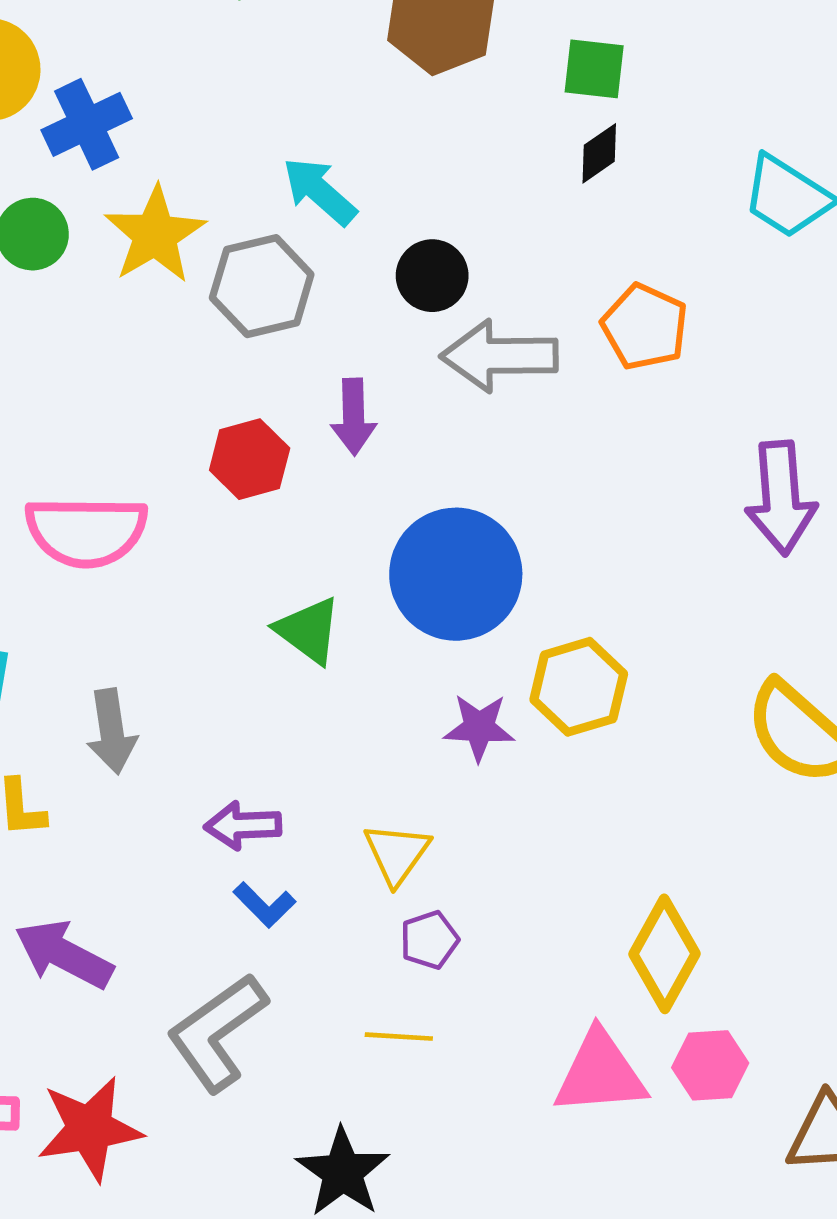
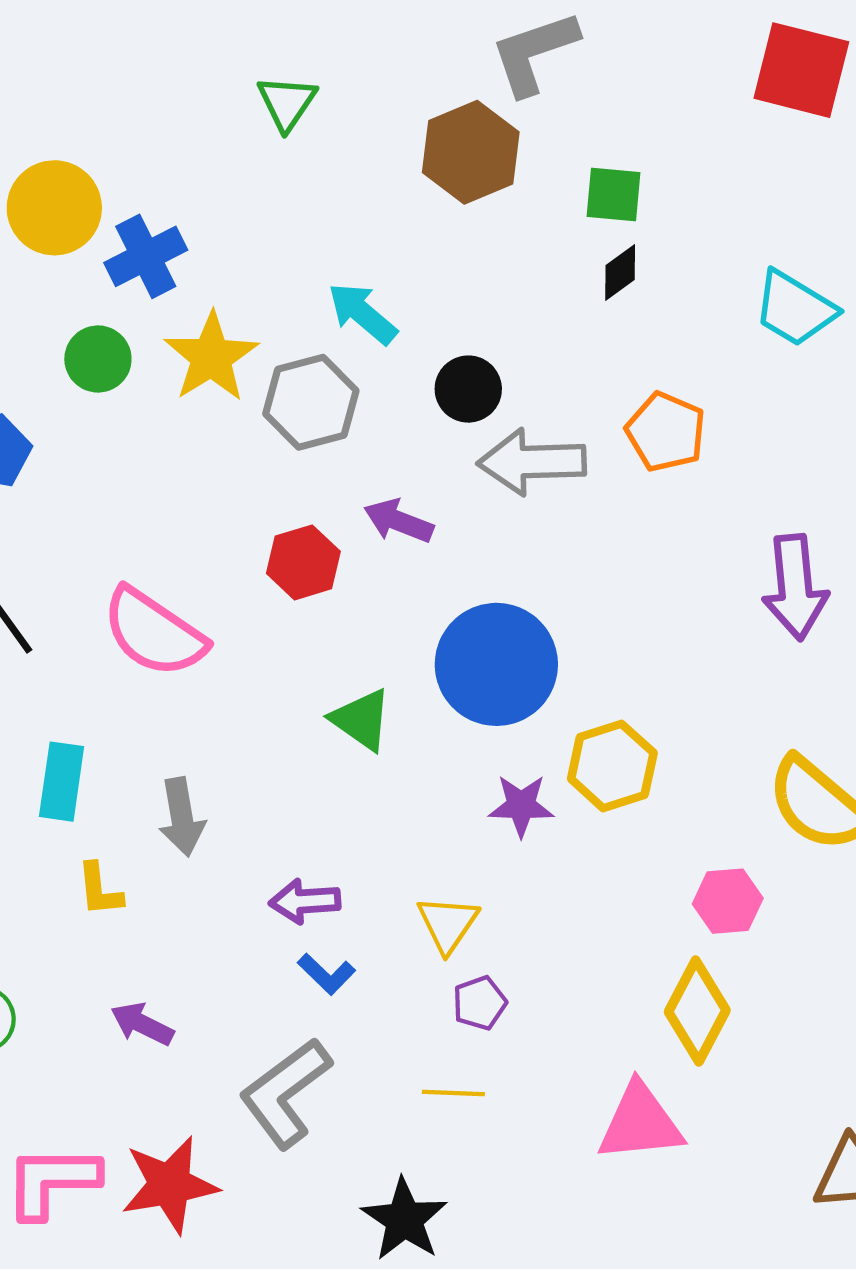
purple arrow: (354, 417) -> (399, 521), turned 114
pink semicircle: (86, 531) -> (154, 633), turned 35
purple arrow: (64, 954) -> (142, 1024), size x0.7
pink hexagon: (710, 1065) -> (728, 901), moved

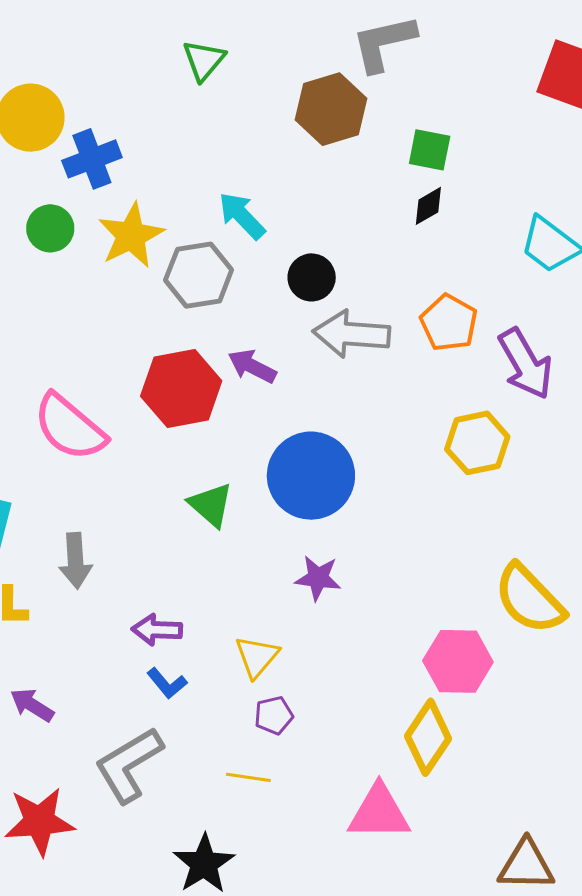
red hexagon: (303, 562) -> (181, 389), size x1.5
purple arrow: (795, 587) -> (525, 364), moved, turned -30
yellow hexagon: (612, 766) -> (477, 443), moved
pink hexagon: (728, 901) -> (458, 661), size x1.4

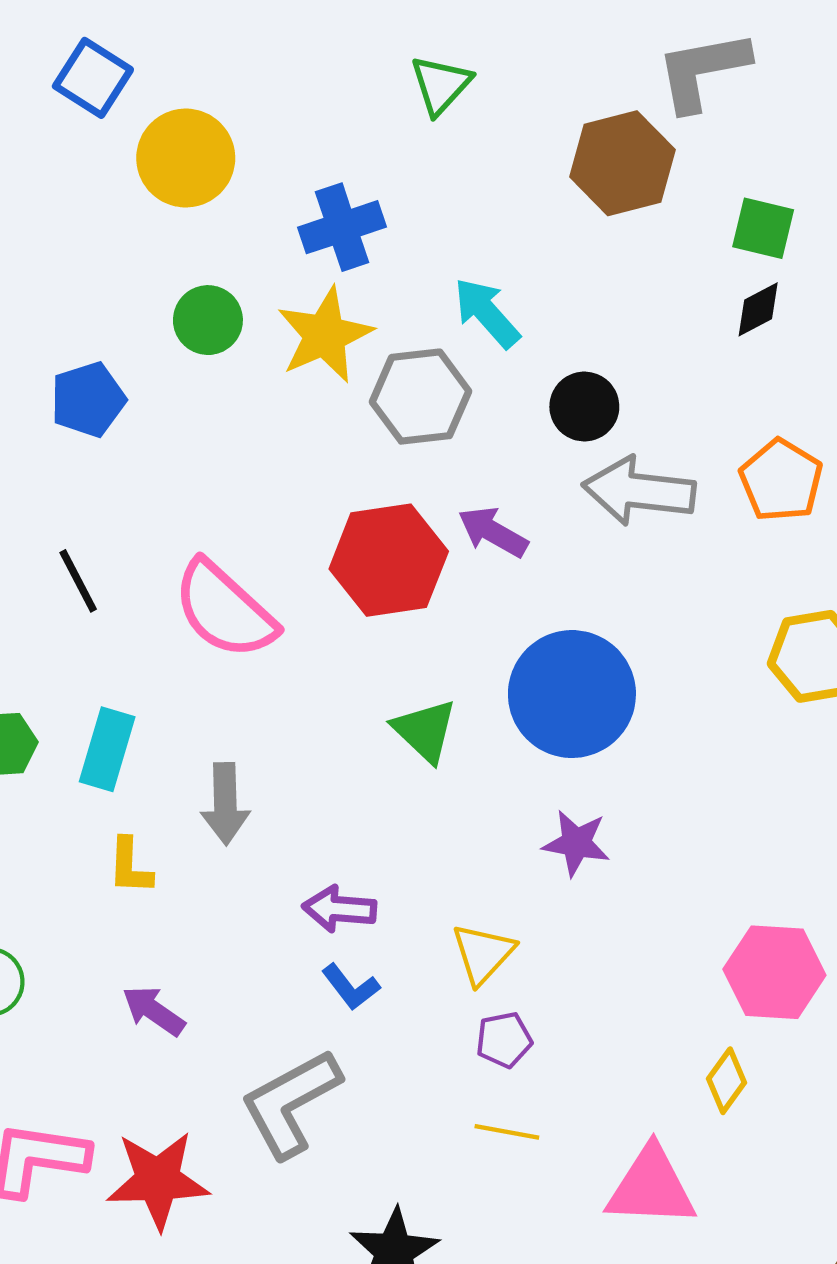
blue cross: (92, 159) -> (342, 227), moved
yellow diamond: (428, 737) -> (727, 1081), size x0.6
yellow line: (248, 777) -> (507, 1132), moved

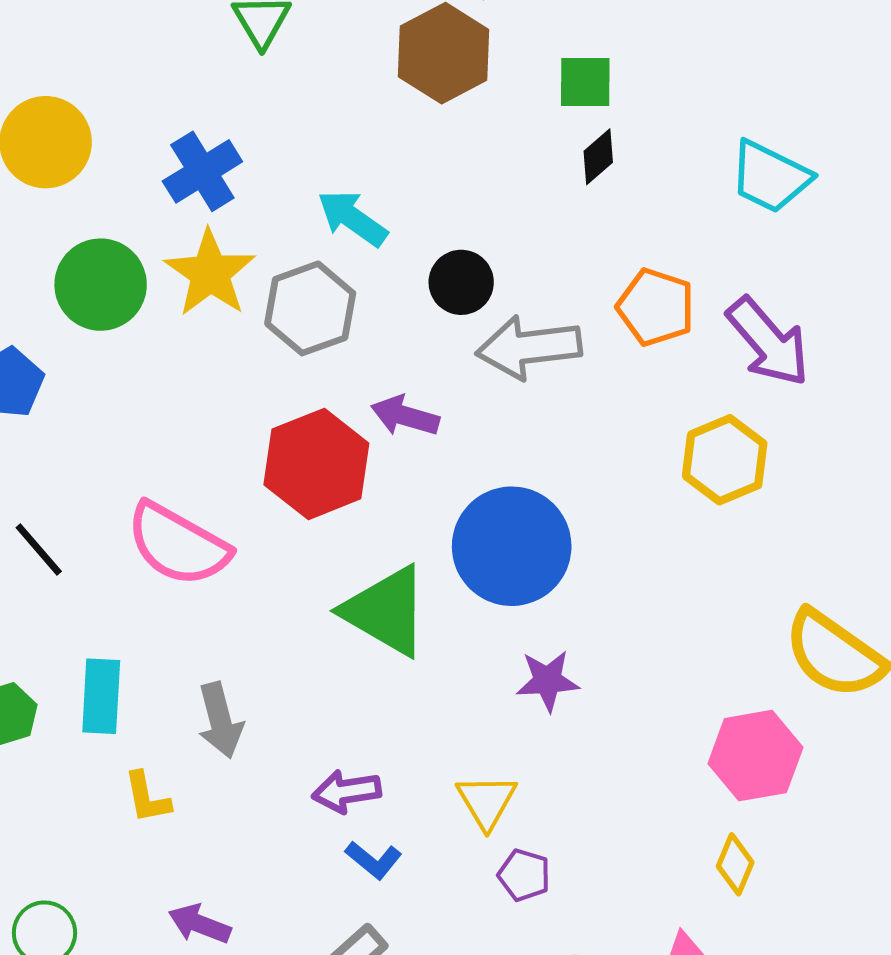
green circle: (208, 320) -> (101, 285), size x1.4
green triangle: (425, 731) -> (386, 611), size x1.5
purple pentagon: (504, 1040) -> (524, 875), turned -30

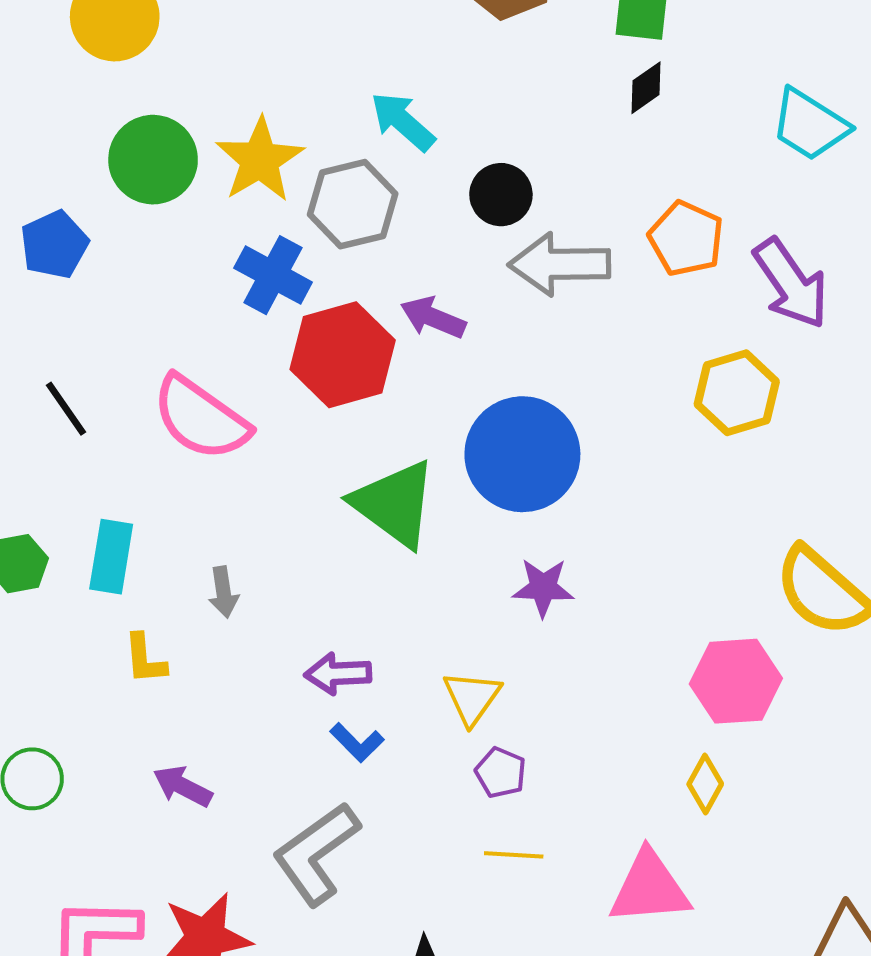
blue cross: (202, 171) -> (273, 275), moved, turned -36
gray arrow: (220, 720) -> (223, 592), size x0.7

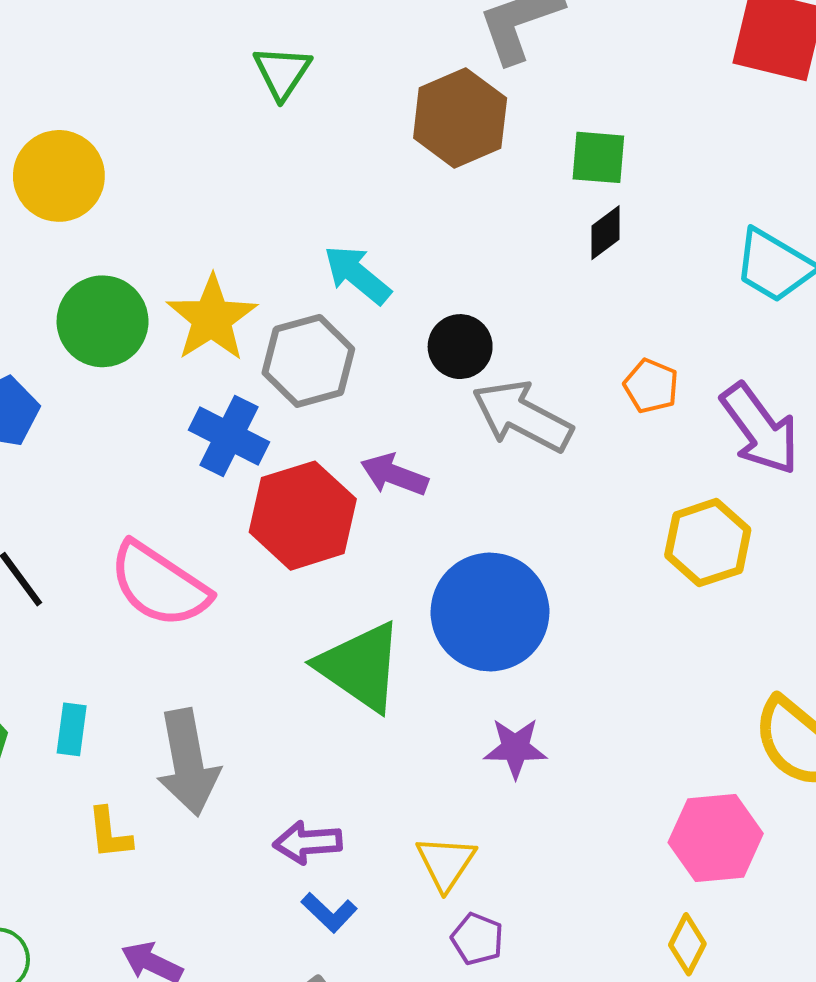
orange pentagon: (686, 238) -> (651, 386), size x0.7
gray arrow: (560, 264) -> (522, 416), turned 30
cyan rectangle: (111, 557) -> (72, 729), size x0.7
gray arrow: (223, 592) -> (188, 762), size x2.0

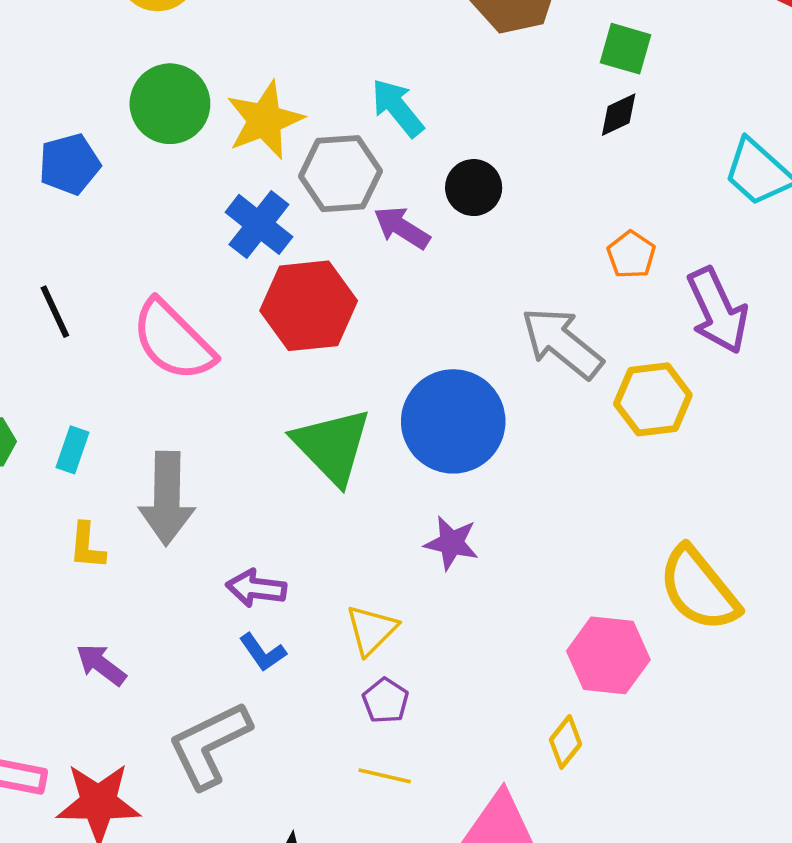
gray arrow: (522, 416) -> (562, 343), moved
purple arrow: (394, 475) -> (402, 228), moved

